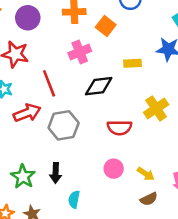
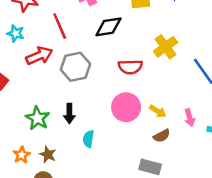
pink circle: (114, 169) -> (126, 107), size x1.5

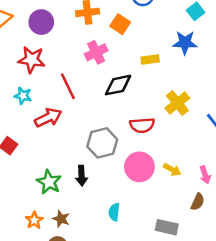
gray hexagon: (75, 67) -> (102, 143), moved
brown semicircle: (162, 136) -> (198, 202), moved, turned -35
cyan semicircle: (88, 139) -> (114, 212), moved

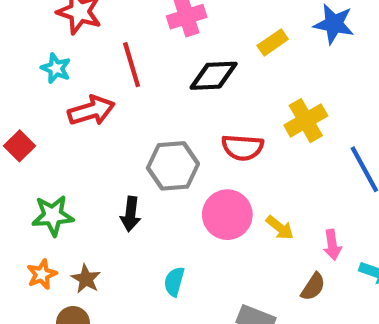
yellow rectangle: (150, 60) -> (273, 42), turned -36
green star: (49, 182) -> (53, 216), moved, turned 30

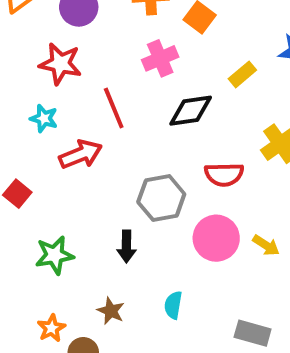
orange star: (42, 274) -> (51, 328), moved
brown star: (86, 279) -> (111, 311), moved

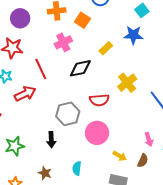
yellow arrow: (266, 245) -> (120, 156), moved

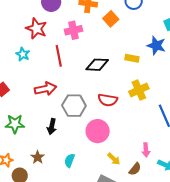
pink cross: (63, 42) -> (73, 30), moved
yellow rectangle: (106, 48) -> (132, 58), moved, turned 40
red arrow: (25, 94) -> (45, 89), moved

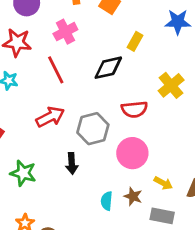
yellow rectangle: (132, 58) -> (135, 41), moved, turned -56
green star: (15, 124) -> (23, 173), turned 30
brown star: (38, 157) -> (133, 196), moved

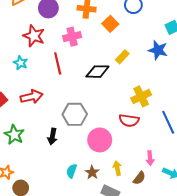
red semicircle: (134, 109) -> (129, 120), moved
red arrow: (50, 117) -> (32, 97), moved
yellow arrow: (163, 183) -> (117, 168), turned -144

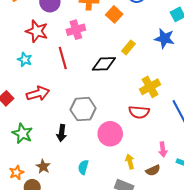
brown star: (92, 172) -> (43, 167), moved
brown semicircle: (139, 178) -> (153, 170), turned 32

